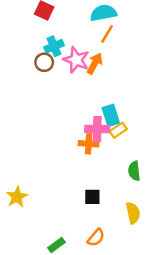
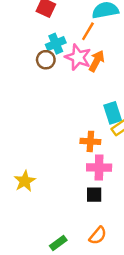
orange line: (107, 34) -> (88, 31), moved
pink cross: (97, 129) -> (99, 167), moved
yellow star: (17, 197) -> (25, 181), moved

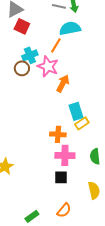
orange arrow: (97, 61) -> (63, 83), moved

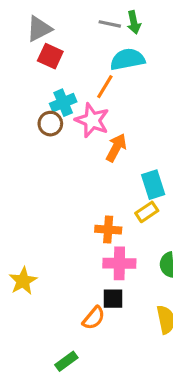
cyan rectangle: (76, 111) -> (153, 185), moved
orange semicircle: (64, 210) -> (94, 318), moved

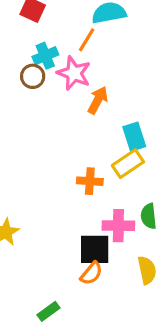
yellow rectangle: (147, 212) -> (128, 164), size x1.4
pink cross: (119, 263) -> (118, 226), moved
black square: (113, 299) -> (95, 249), size x1.5
orange semicircle: (94, 318) -> (91, 273), moved

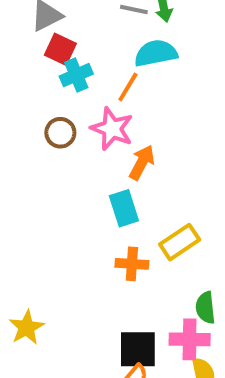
cyan cross: (45, 56) -> (76, 75), moved
cyan rectangle: (134, 137) -> (124, 208), moved
pink cross: (118, 226) -> (190, 339), moved

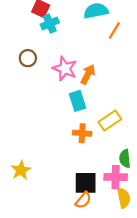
orange line: (128, 87) -> (114, 30), moved
pink star: (112, 129) -> (65, 69), moved
brown circle: (60, 133) -> (28, 58), moved

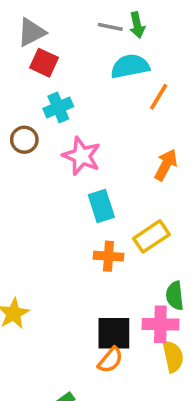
cyan cross: (50, 24) -> (58, 107), moved
orange arrow: (88, 74) -> (166, 165), moved

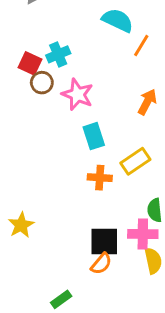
red square: (44, 63) -> (30, 63), moved
cyan semicircle: (130, 66) -> (118, 20), turned 36
brown circle: (24, 140) -> (42, 83), moved

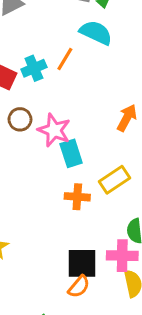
orange line: (141, 46) -> (65, 59), moved
brown circle: (42, 83) -> (20, 119), moved
pink star: (77, 94) -> (54, 130), moved

